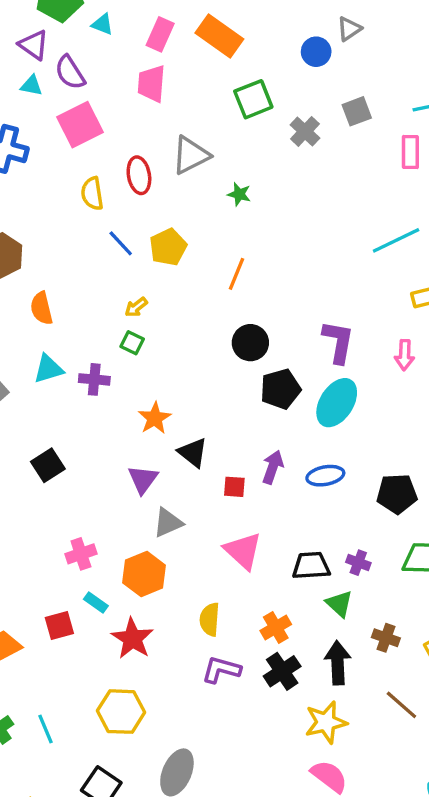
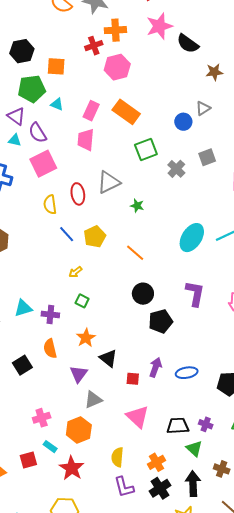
orange line: (237, 274) -> (135, 253), turned -72
orange semicircle: (42, 308) -> (50, 349), moved
green square: (132, 343) -> (82, 301), moved
cyan ellipse: (337, 403) -> (192, 238), moved
purple L-shape: (221, 670) -> (124, 487), turned -120

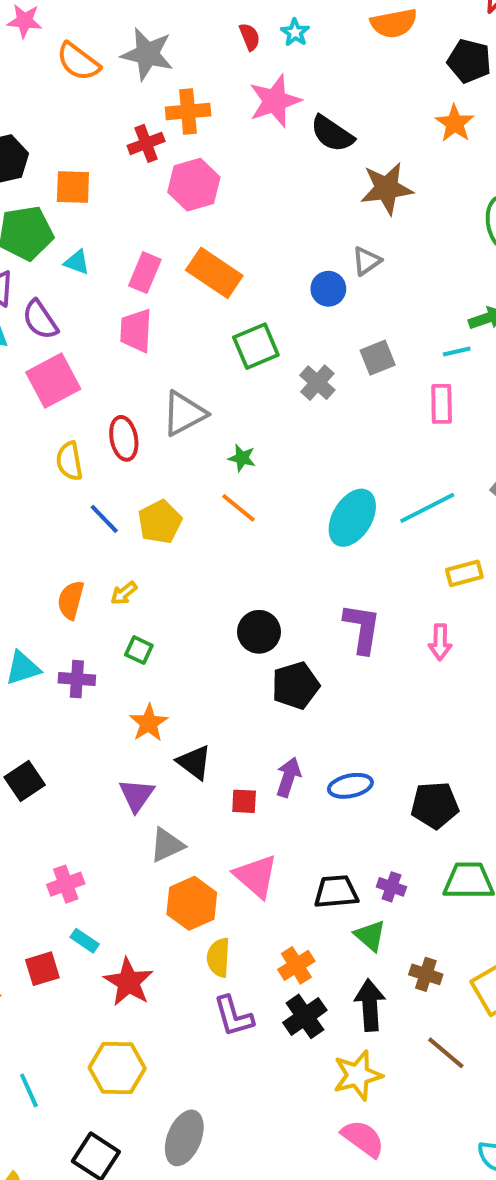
brown star: (214, 72) -> (387, 188), size x1.5
orange line: (135, 253) -> (239, 508), moved
orange semicircle: (50, 349) -> (71, 600), moved, turned 30
orange hexagon: (79, 430) -> (192, 903), moved

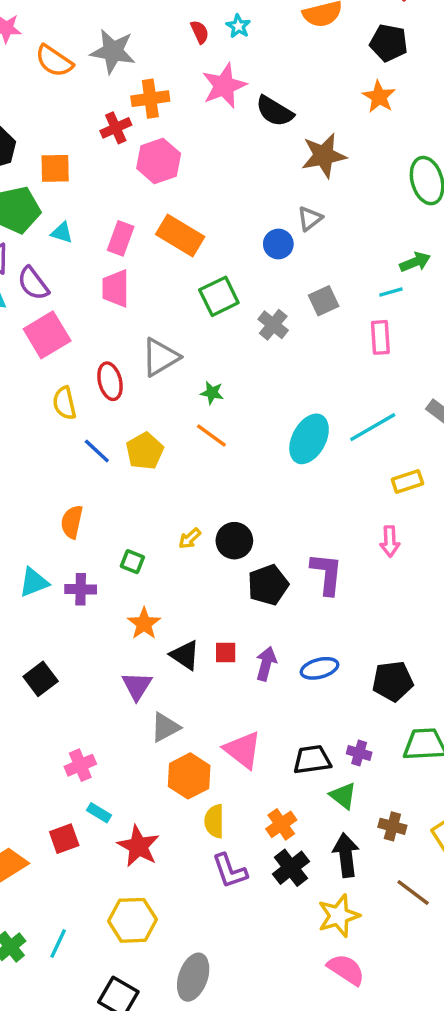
yellow arrow: (124, 593) -> (190, 539), moved
purple L-shape: (362, 628) -> (327, 574), moved
red square: (244, 801) -> (226, 653), moved
cyan line: (29, 1090) -> (58, 943), turned 52

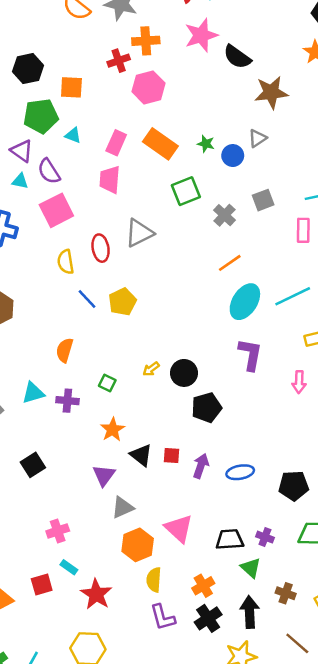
green star: (212, 393) -> (206, 144), moved
orange line: (211, 435) -> (230, 263), moved, turned -75
purple L-shape: (327, 574) -> (250, 354), moved

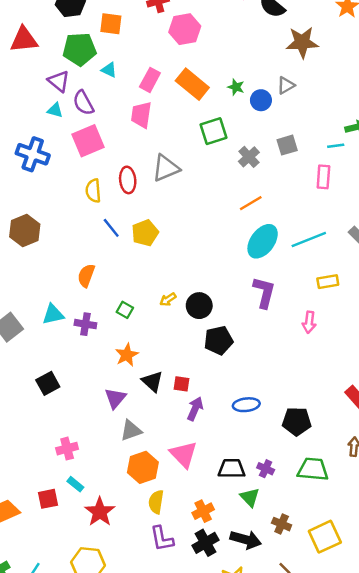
purple arrow: (201, 466) -> (195, 409), moved
black arrow: (250, 612) -> (246, 540), turned 104

